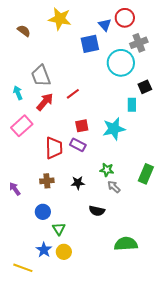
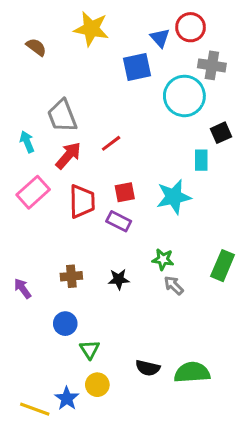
gray cross: (139, 43) -> (212, 65), turned 30
red trapezoid: (54, 148) -> (82, 201), moved
black semicircle: (97, 211) -> (148, 368), moved
blue star: (44, 250) -> (67, 398), moved

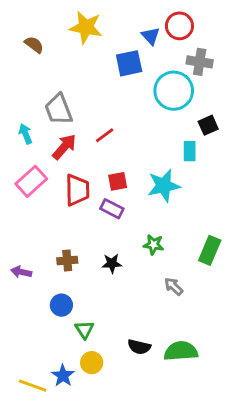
gray arrow: (174, 285) -> (174, 286), moved
purple arrow: (22, 288) -> (21, 272), turned -42

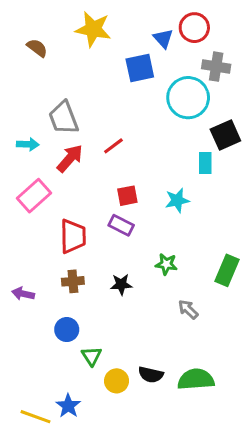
black square: (208, 125) -> (225, 135), size x1.4
cyan arrow: (25, 134) -> (28, 144), turned 114
cyan star: (164, 186) -> (177, 200), size x0.7
red trapezoid: (77, 190) -> (73, 236), moved
yellow circle: (92, 363) -> (117, 381), moved

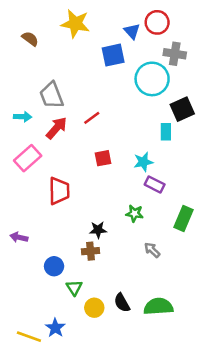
purple rectangle: (121, 225) -> (155, 185), moved
brown cross: (73, 281) -> (90, 251), moved
black semicircle: (151, 375) -> (122, 303), turned 48

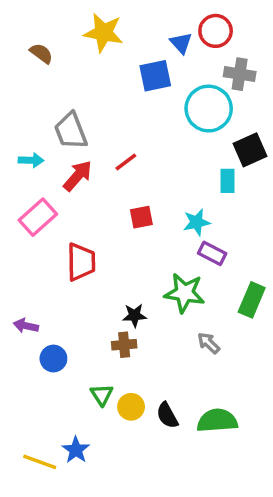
green star: (134, 213) -> (184, 293), size x1.6
blue circle: (54, 266) -> (53, 359), moved
yellow circle: (94, 308) -> (131, 407), moved

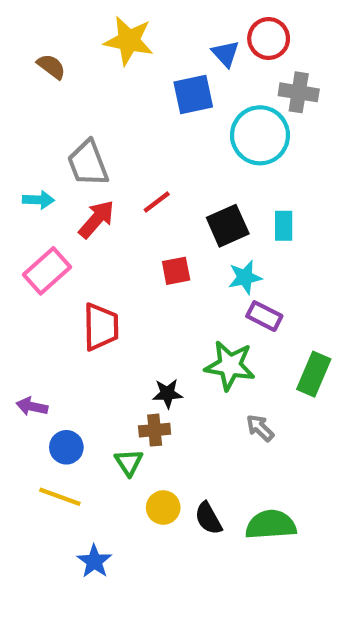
black square: (250, 150) -> (228, 226), moved
green triangle: (102, 395) -> (129, 462), moved
yellow line: (40, 462) -> (60, 497), moved

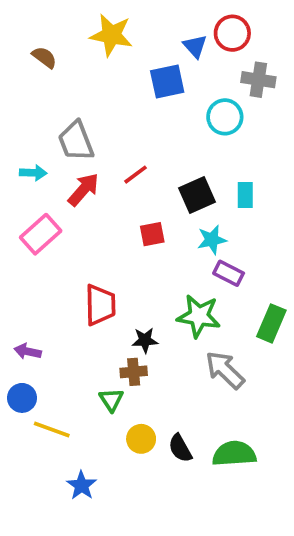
cyan circle: (260, 135) -> (225, 117), size x0.7
red trapezoid: (101, 327) -> (100, 305), moved
gray arrow: (260, 428) -> (225, 370), size x1.6
blue circle: (66, 447) -> (22, 398), moved

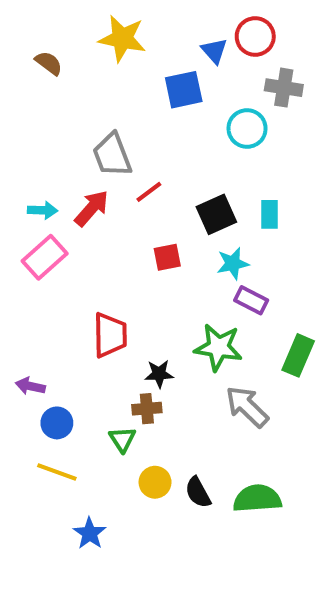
gray trapezoid: (76, 141) -> (112, 155), moved
cyan arrow: (33, 173) -> (43, 210), moved
blue circle: (22, 398) -> (57, 423), moved

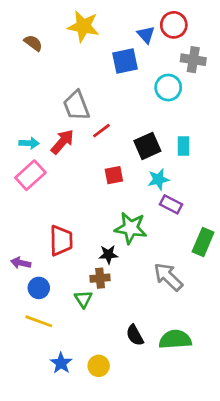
red trapezoid: (110, 335) -> (61, 241), moved
green star: (218, 347) -> (131, 228), moved
yellow circle: (155, 482) -> (99, 366), moved

